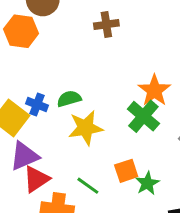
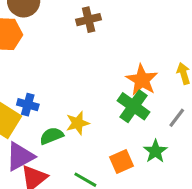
green semicircle: (69, 99) -> (52, 136), moved
yellow star: (85, 128) -> (78, 123), size x0.7
green star: (147, 183) -> (155, 151), moved

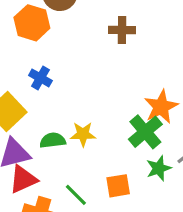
blue cross: (28, 105) -> (40, 78), moved
green star: (155, 151) -> (159, 168), moved

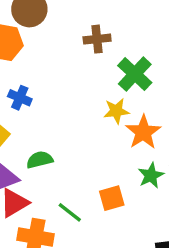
orange star: (161, 107) -> (143, 132), moved
green cross: (145, 132) -> (135, 74), moved
yellow star: (83, 134) -> (116, 111), moved

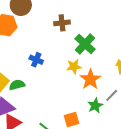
blue cross: (20, 98) -> (36, 60), moved
green semicircle: (40, 160) -> (17, 85), moved

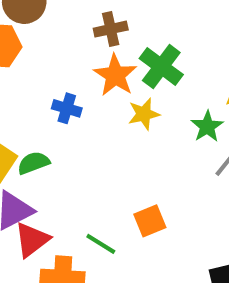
orange star: (90, 79) -> (115, 75), moved
green star: (95, 106) -> (207, 127), moved

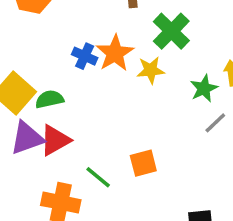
orange star: (115, 75) -> (115, 53), moved
red triangle: (32, 240) -> (55, 140), moved

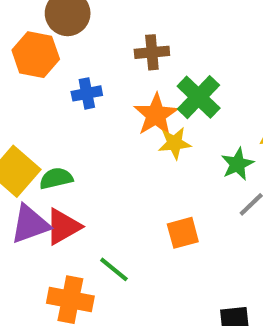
orange star: (115, 53) -> (156, 115), moved
blue cross: (85, 56) -> (87, 93), moved, turned -35
orange square: (143, 163) -> (183, 233), moved

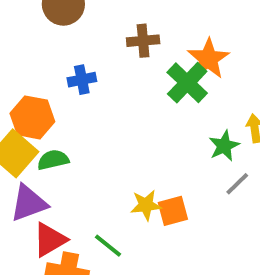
orange hexagon: (36, 55) -> (32, 117), moved
orange star: (156, 115) -> (208, 59), moved
yellow star: (175, 143) -> (146, 205), moved
red triangle: (63, 227) -> (50, 240), moved

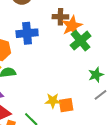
orange star: (208, 59) -> (72, 26), moved
blue cross: (82, 80) -> (27, 33), size x1.5

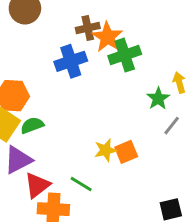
blue cross: (27, 33) -> (71, 61), moved
green cross: (81, 41) -> (125, 55), turned 35

